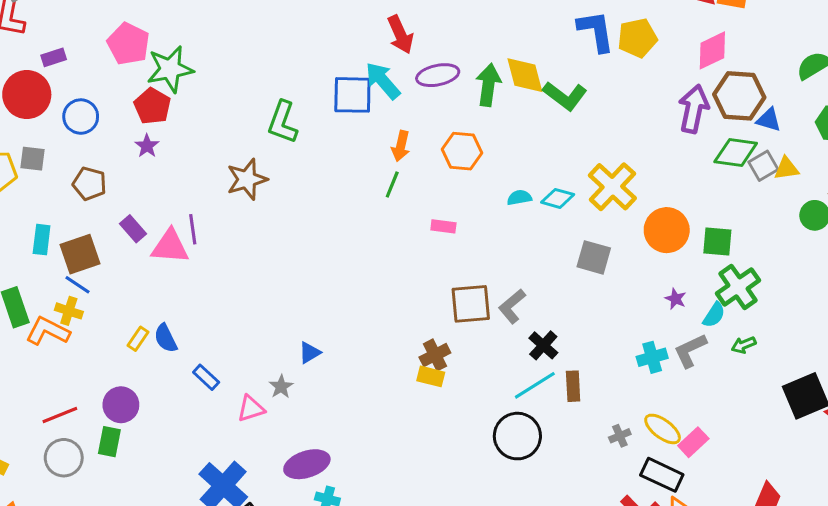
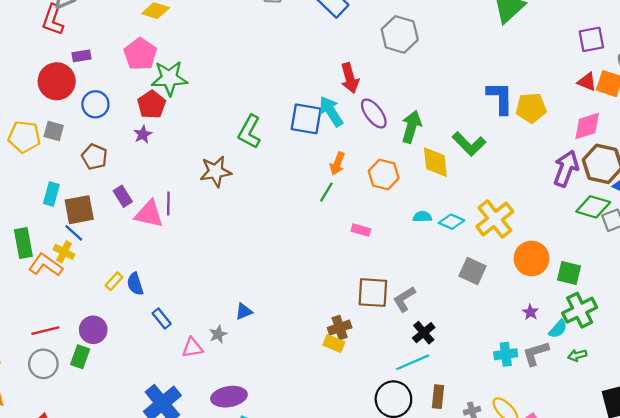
purple ellipse: (438, 75) -> (374, 113), turned 56
yellow diamond: (525, 75) -> (435, 162), moved
brown rectangle: (573, 386) -> (438, 397), moved

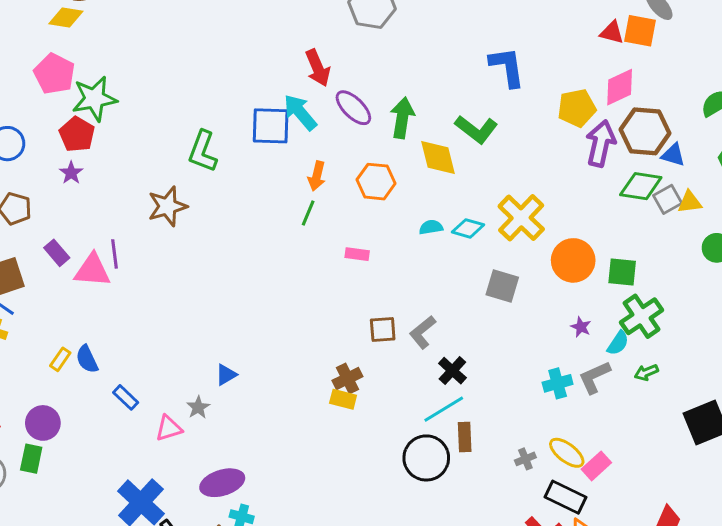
yellow pentagon: (531, 108) -> (577, 108), moved
brown square: (373, 293) -> (383, 329), size x0.7
brown rectangle: (438, 397) -> (465, 437), moved

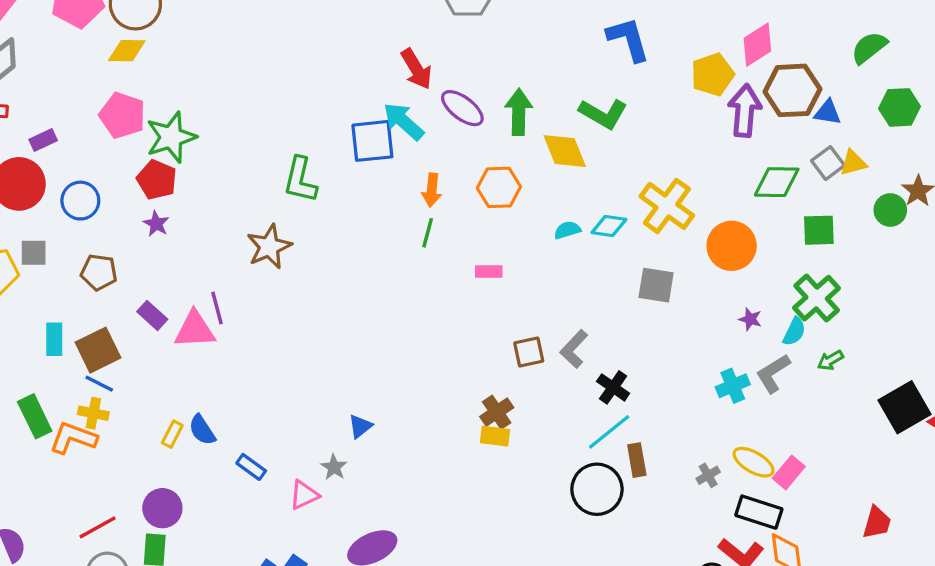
green diamond: (641, 186) -> (777, 182), moved
green square: (622, 272) -> (819, 230), moved

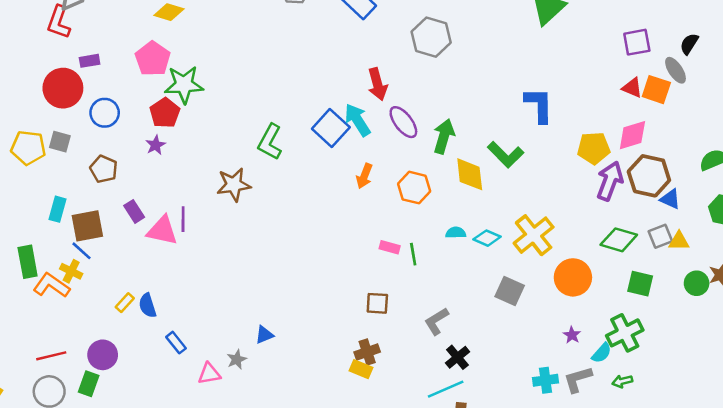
blue square: (372, 141) -> (331, 128), turned 33
green line: (428, 233) -> (413, 254), moved, turned -40
brown square: (529, 352) -> (377, 303), moved

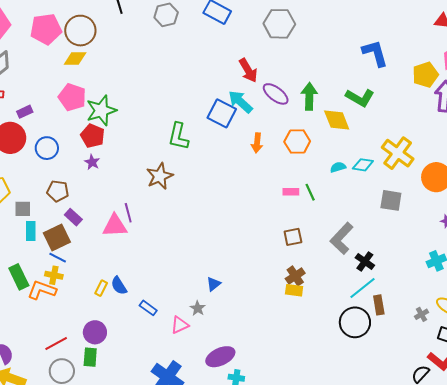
gray square: (60, 142) -> (23, 209), moved
purple rectangle: (134, 211) -> (73, 217), moved
gray L-shape: (436, 321) -> (342, 238), size x1.4

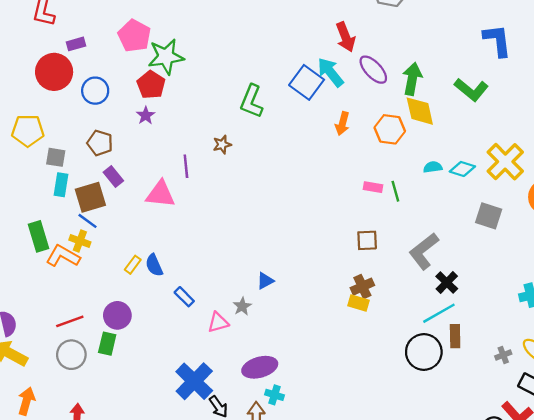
yellow diamond: (337, 120) -> (420, 111), moved
brown star: (160, 176) -> (222, 145), size x0.6
purple line: (128, 213) -> (186, 166), moved

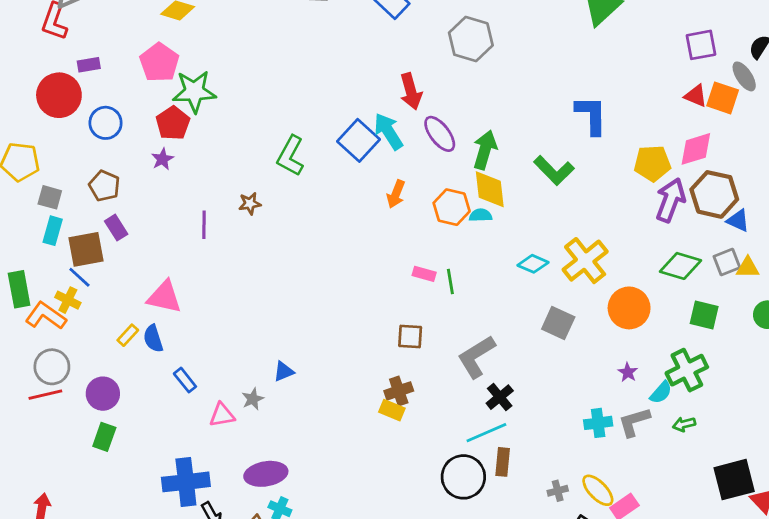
cyan semicircle: (433, 167) -> (481, 215), moved
pink triangle: (160, 194) -> (164, 297), moved
green rectangle: (107, 344) -> (104, 437), moved
gray circle: (71, 355) -> (52, 367), moved
blue cross: (194, 381) -> (186, 482), turned 33

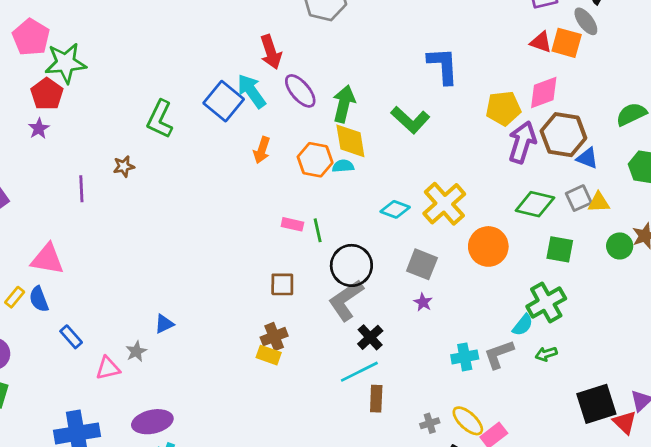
purple star: (628, 372) -> (423, 302), moved
black circle: (463, 477) -> (351, 265), moved

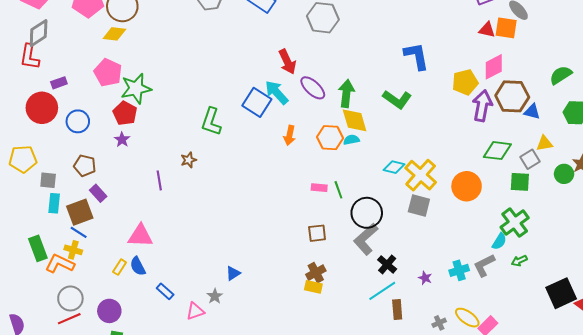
gray square: (579, 198) -> (530, 159), moved
yellow cross: (444, 204) -> (421, 175), moved
purple star: (423, 302) -> (425, 278), moved

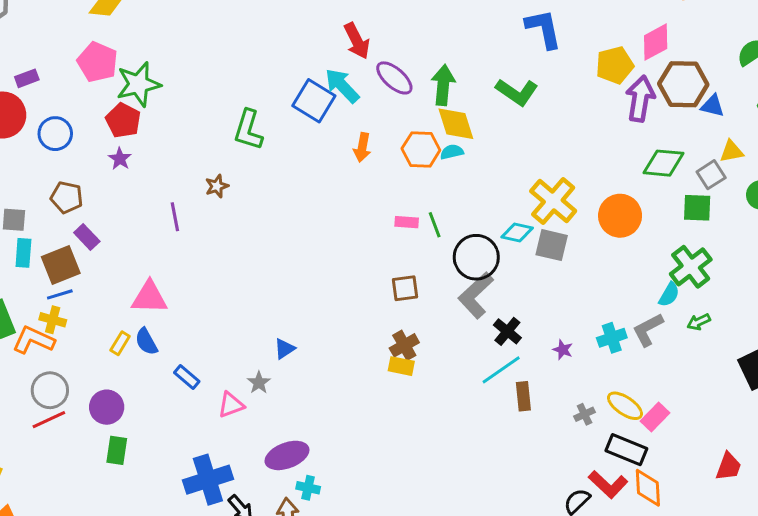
cyan diamond: (394, 167) -> (517, 233), moved
blue line: (79, 232) -> (60, 294), turned -48

